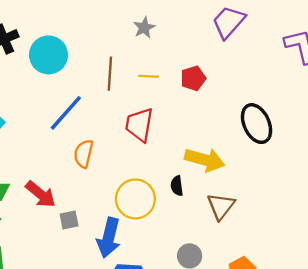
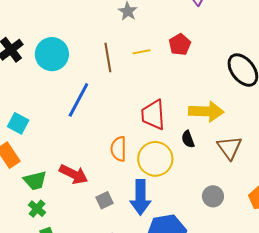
red trapezoid: (139, 125) -> (153, 115), moved
orange semicircle: (84, 154) -> (119, 149), moved
gray square: (69, 220) -> (104, 200), moved

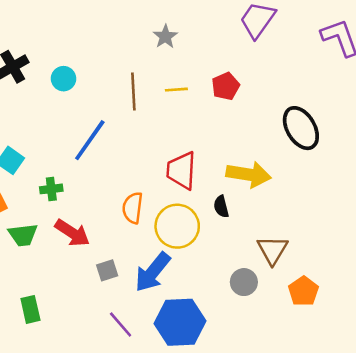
cyan circle: (52, 54) -> (64, 79), size x0.6
brown triangle: (229, 148) -> (272, 250), moved
blue arrow: (140, 197) -> (153, 272), turned 32
green cross: (37, 209) -> (51, 189), moved, turned 36

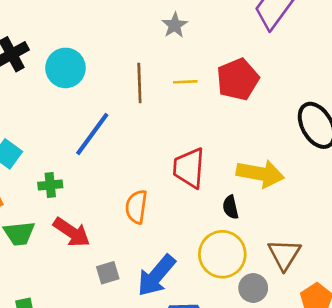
cyan circle: (64, 79) -> (65, 68), size x1.5
red pentagon: (226, 86) -> (238, 79), size x1.4
yellow circle: (177, 226) -> (222, 254), moved

